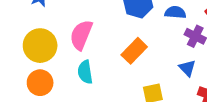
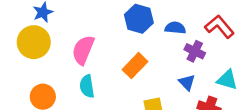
yellow circle: (40, 46) -> (34, 42), moved

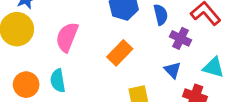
blue semicircle: (175, 28) -> (161, 15), turned 72
cyan semicircle: (87, 86) -> (58, 81), moved

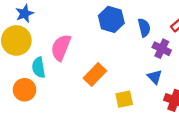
orange rectangle: (120, 53) -> (95, 75), moved
cyan semicircle: (58, 81) -> (39, 67), moved

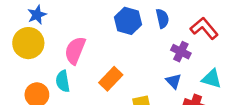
blue semicircle: (144, 28) -> (162, 18), moved
cyan semicircle: (39, 67) -> (63, 81), moved

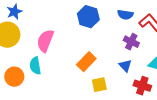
blue semicircle: (162, 18) -> (125, 15), moved, turned 112
orange rectangle: (111, 79) -> (86, 62), moved

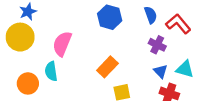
blue semicircle: (125, 15) -> (151, 15), turned -119
blue triangle: (125, 66) -> (161, 71), moved

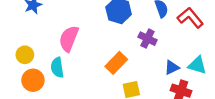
yellow circle: (20, 37) -> (25, 55), moved, size x0.6
purple cross: (157, 45) -> (147, 39), moved
blue triangle: (161, 71) -> (172, 68), turned 48

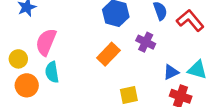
pink semicircle: (69, 39) -> (46, 42), moved
orange rectangle: (116, 63) -> (108, 54), moved

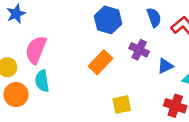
blue triangle: (171, 72) -> (165, 66), moved

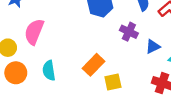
orange rectangle: (101, 62) -> (93, 65), moved
cyan semicircle: (42, 81) -> (49, 71), moved

